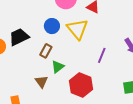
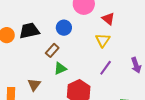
yellow triangle: (77, 29) -> (103, 40), moved, size x0.7
brown triangle: (41, 82) -> (34, 85), moved

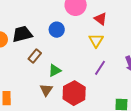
brown rectangle: (52, 50) -> (35, 56), moved
brown triangle: (34, 85) -> (46, 90), moved

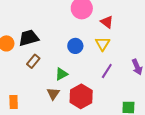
blue circle: (57, 30) -> (75, 46), moved
brown rectangle: (35, 56) -> (33, 61), moved

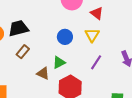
green triangle: (61, 74) -> (59, 62), moved
brown triangle: (53, 94) -> (43, 73), moved, turned -40

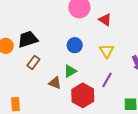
yellow triangle: (92, 35) -> (107, 51), moved
purple line: (96, 62) -> (107, 80), moved

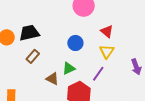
red triangle: (105, 20) -> (107, 31), moved
purple line: (107, 80) -> (98, 74), moved

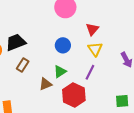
red triangle: (107, 31) -> (92, 29), turned 40
brown triangle: (52, 79) -> (45, 84), turned -40

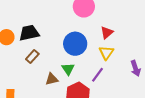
blue circle: (63, 45) -> (75, 44), size x1.5
green triangle: (60, 72) -> (68, 69), turned -40

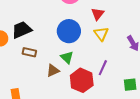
brown rectangle: (32, 56) -> (29, 52), turned 72
purple line: (98, 75) -> (103, 68), moved

